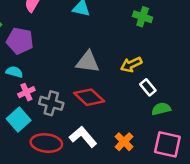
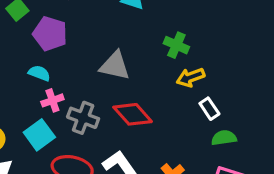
green cross: (143, 17) -> (176, 45), moved
gray triangle: (88, 62) -> (115, 66), moved

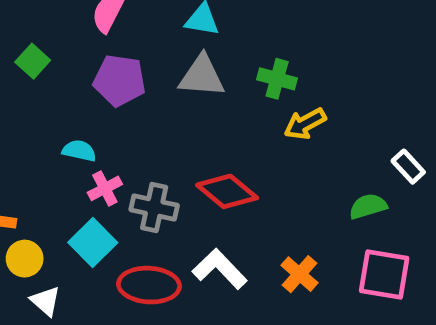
purple pentagon: (50, 34) -> (120, 80), moved
gray triangle: (115, 66) -> (202, 76), moved
white rectangle: (209, 109) -> (408, 167), moved

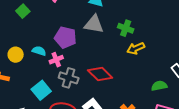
purple pentagon: (120, 80) -> (65, 37), moved
pink cross: (105, 188) -> (56, 60), moved
yellow circle: (25, 259) -> (16, 55), moved

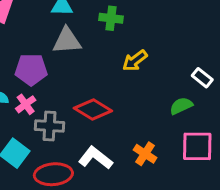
green cross: (126, 28) -> (111, 18), moved

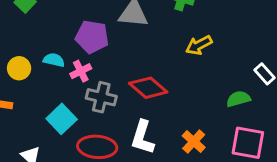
white L-shape: (95, 158) -> (143, 137), turned -120

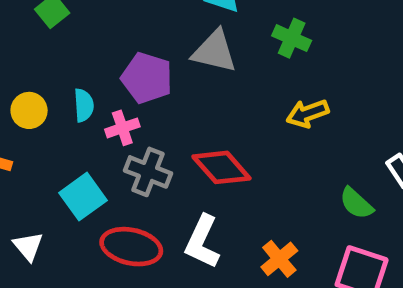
cyan semicircle: (54, 60) -> (84, 105), turned 65
green semicircle: (238, 99) -> (356, 203), turned -130

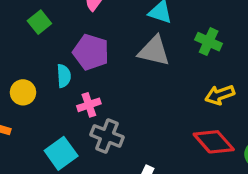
purple pentagon: (147, 78) -> (91, 52), moved
cyan semicircle: (84, 105) -> (64, 76), moved
red diamond: (221, 167) -> (214, 142), moved

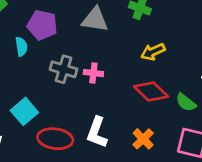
pink cross: (89, 105) -> (93, 73), moved, turned 30
gray cross: (107, 136) -> (64, 69), moved

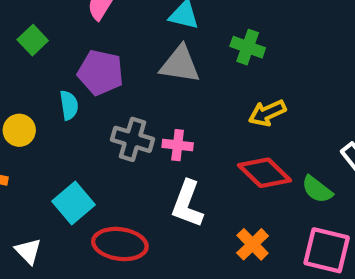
white L-shape: (97, 132) -> (187, 204), moved

